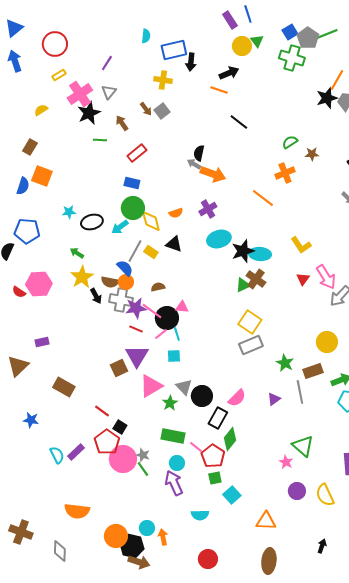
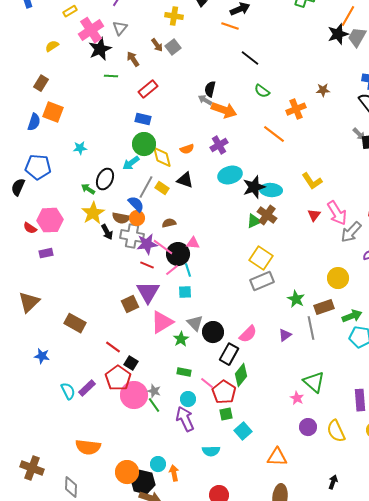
green semicircle: (290, 142) -> (262, 91), moved, turned -112
black ellipse: (92, 222) -> (105, 179), moved, turned -50
purple rectangle: (42, 342) -> (46, 253), moved
green rectangle: (173, 436) -> (184, 372), size x0.6

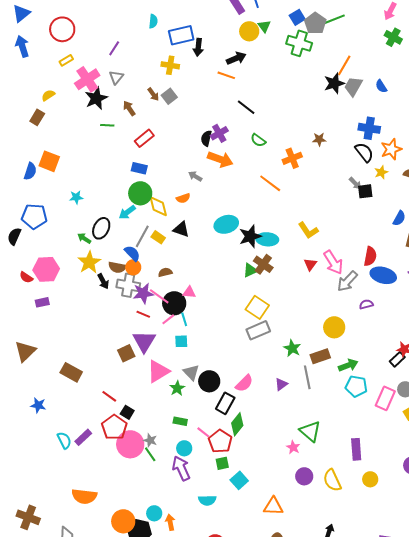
brown rectangle: (41, 83) -> (37, 117), moved
gray arrow: (205, 100) -> (195, 176), moved
purple cross: (219, 145) -> (219, 133), moved

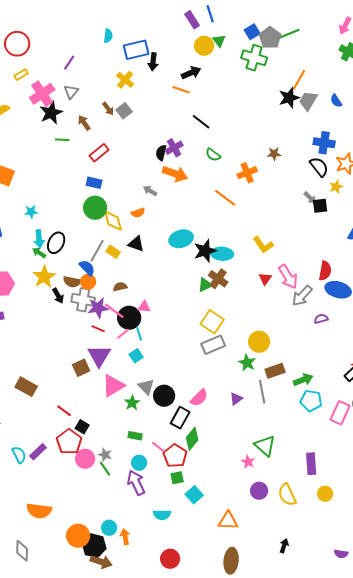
yellow cross: (170, 65) -> (125, 80), turned 30
cyan arrow: (127, 212) -> (39, 239), moved, turned -60
yellow circle: (334, 327) -> (259, 342), moved
cyan square: (181, 341) -> (136, 356), turned -32
pink circle: (130, 444) -> (85, 459), size x0.7

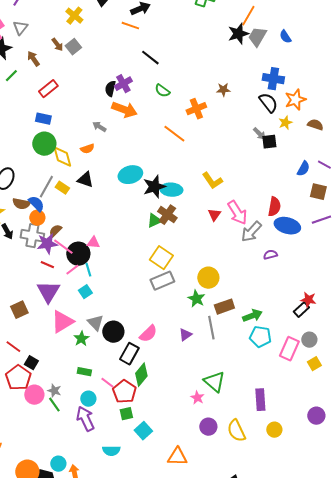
green line: (62, 140) -> (11, 76), turned -48
brown semicircle: (72, 282) -> (21, 204), moved
brown semicircle: (120, 287) -> (55, 231), moved, turned -32
brown square: (81, 368) -> (19, 310), moved

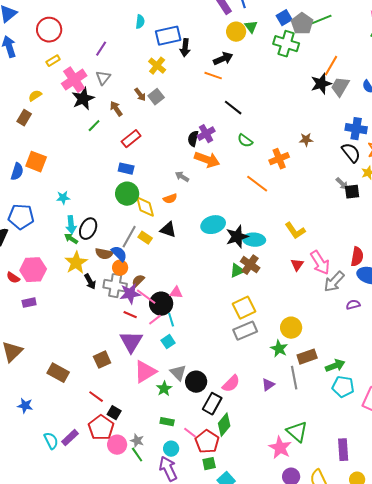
yellow square: (161, 258) -> (244, 308), turned 30
pink star: (197, 398) -> (280, 448), size x1.6

